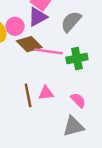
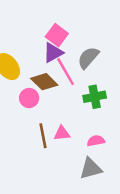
pink circle: (15, 26) -> (29, 98), moved
pink line: (48, 51) -> (66, 72), moved, turned 52
pink semicircle: (78, 100) -> (96, 141), turned -56

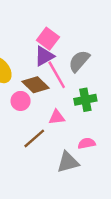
pink triangle: (62, 133) -> (57, 117), moved
brown line: (43, 136) -> (34, 138), turned 60
gray triangle: (91, 169) -> (68, 162), moved

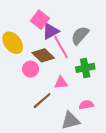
pink square: (48, 39) -> (40, 20), moved

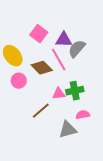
purple triangle: (50, 31) -> (64, 40), moved, turned 30
green cross: (85, 68) -> (75, 91), moved
pink circle: (31, 69) -> (19, 81), moved

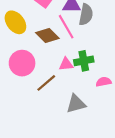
gray semicircle: (77, 49) -> (86, 15), turned 150
pink circle: (19, 81) -> (22, 63), moved, size x1.5
pink semicircle: (83, 115) -> (104, 82), moved

